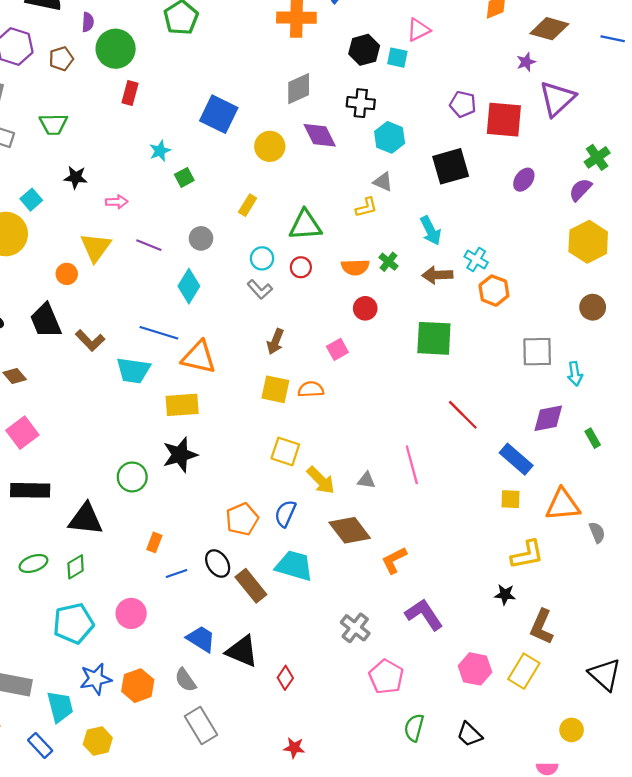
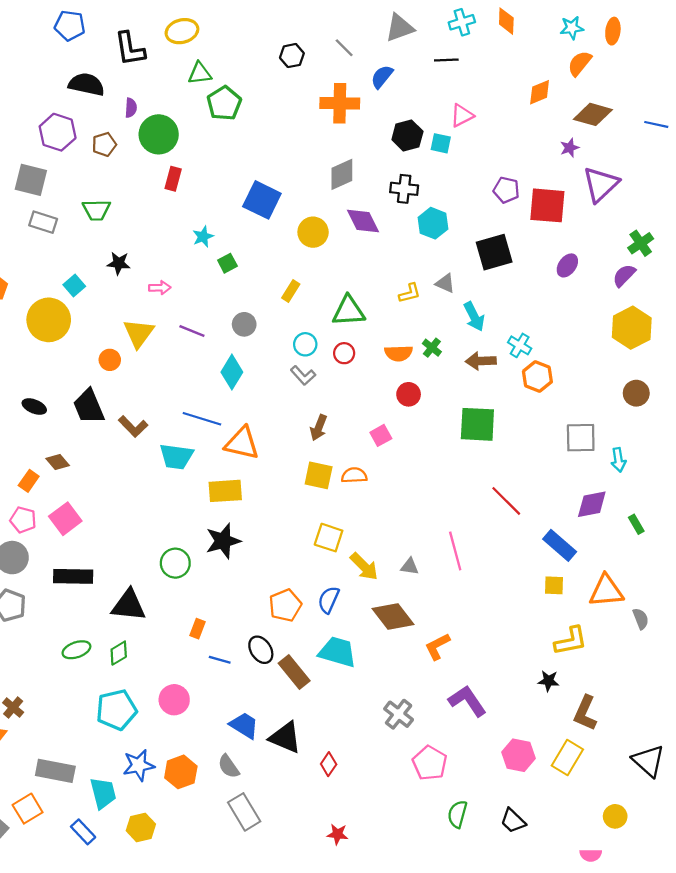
gray triangle: (383, 182) -> (445, 283), moved
blue line: (177, 573) -> (220, 660), turned 35

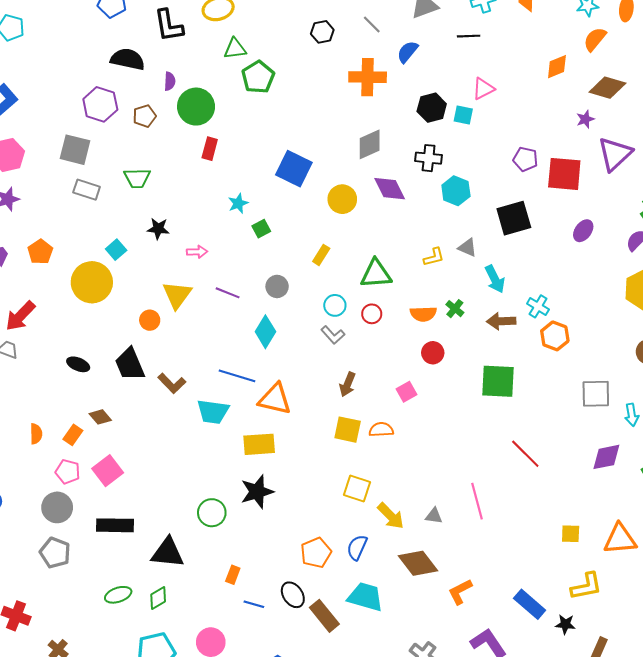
blue rectangle: (560, 545) -> (530, 604), moved

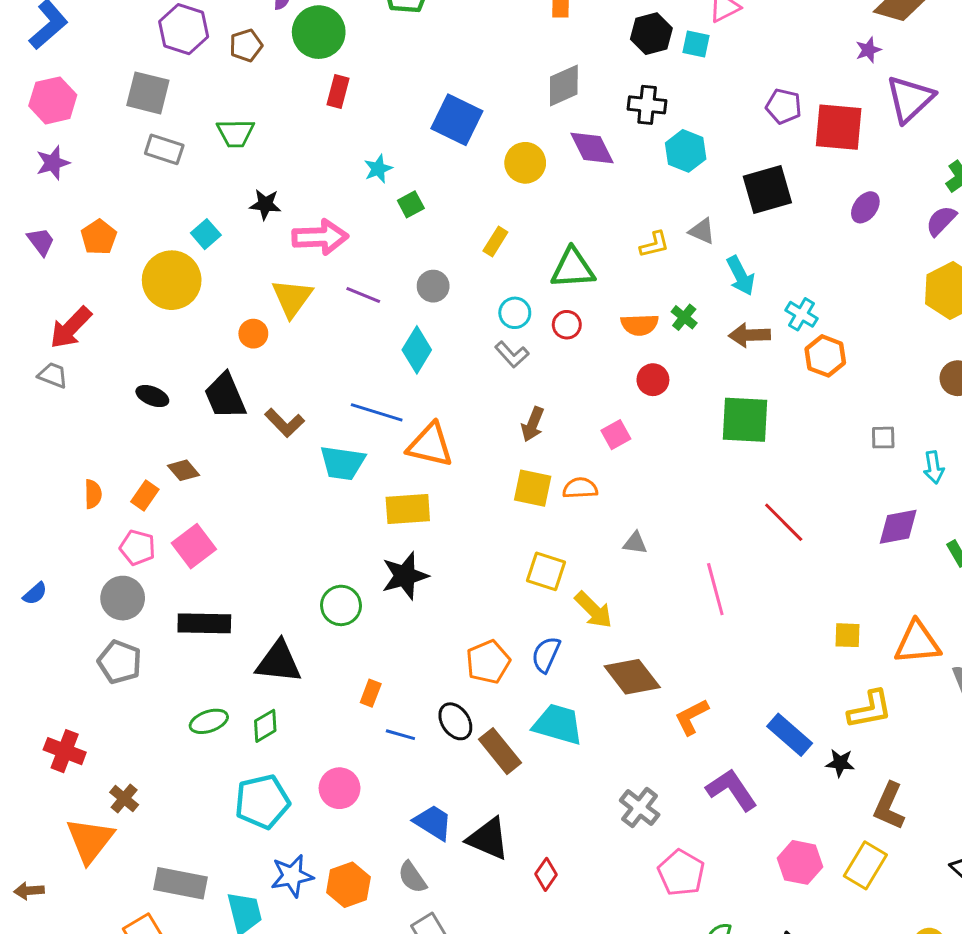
pink arrow: (197, 252) -> (320, 237), size x1.8
gray square: (596, 394) -> (883, 438), size x0.6
gray triangle: (434, 516) -> (635, 543), moved

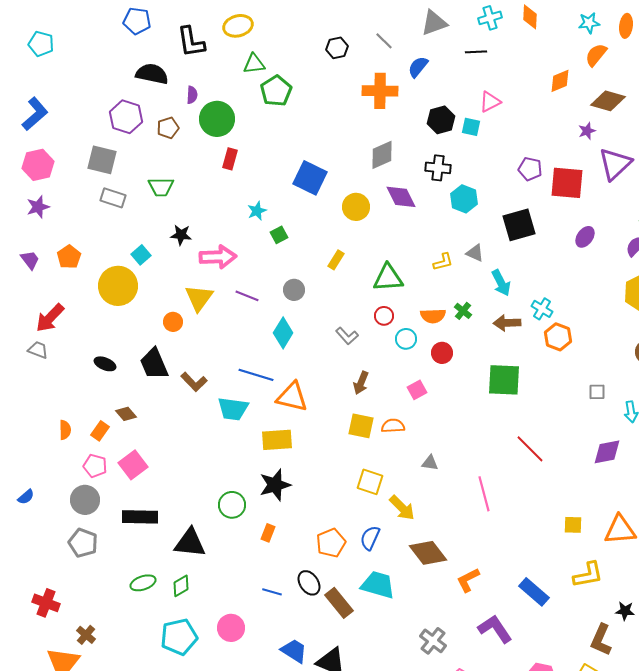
cyan circle: (515, 313) -> (406, 339), moved
orange rectangle: (371, 693) -> (268, 533), moved
black star: (840, 763) -> (625, 611), moved

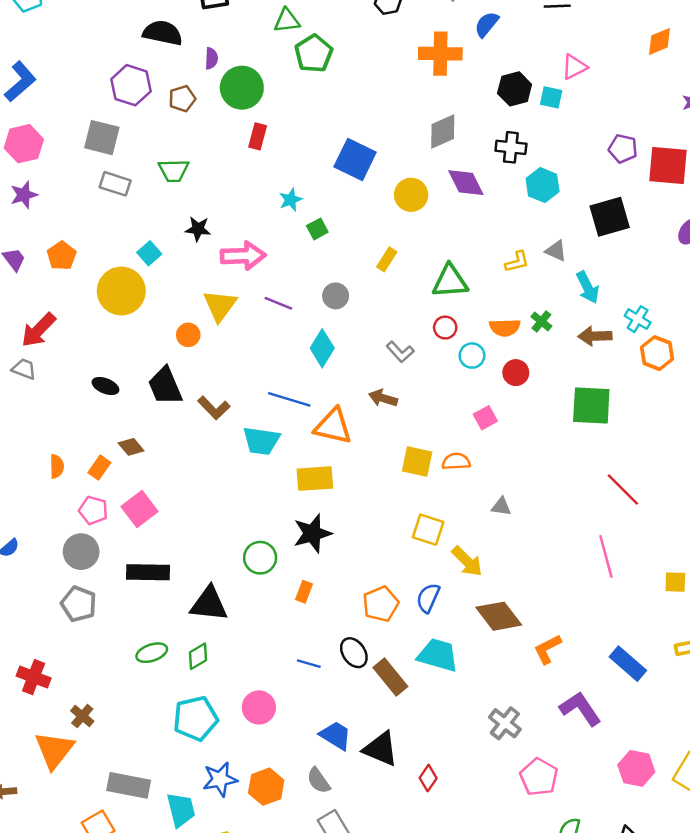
brown arrow: (361, 383) -> (383, 398), moved, turned 85
pink line: (484, 494) -> (606, 556), moved

